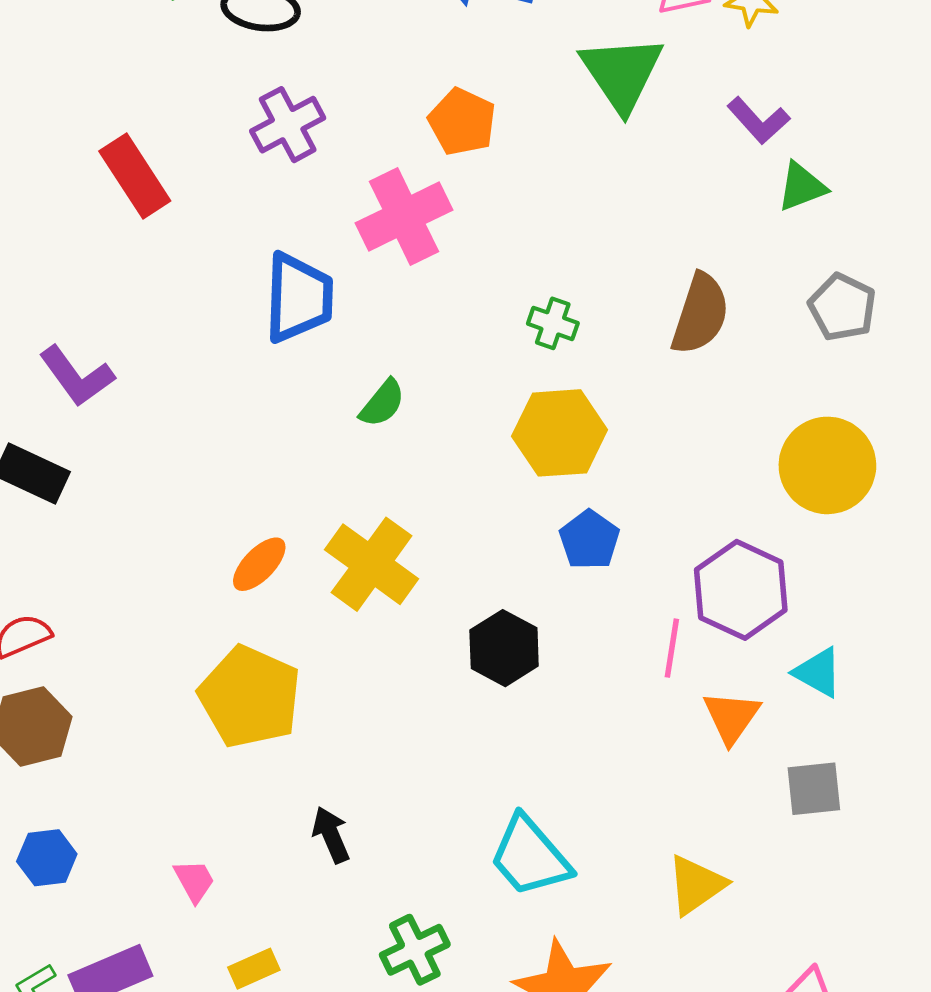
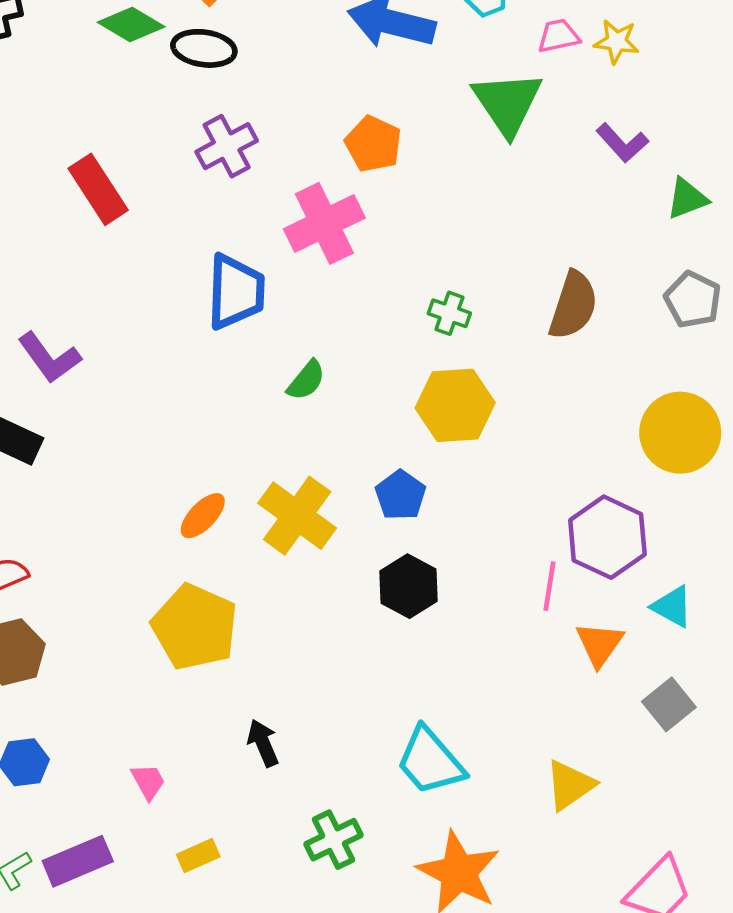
green triangle: (802, 187) -> (687, 198), moved
blue pentagon: (589, 540) -> (401, 495), moved
gray square: (814, 789) -> (669, 704), turned -33

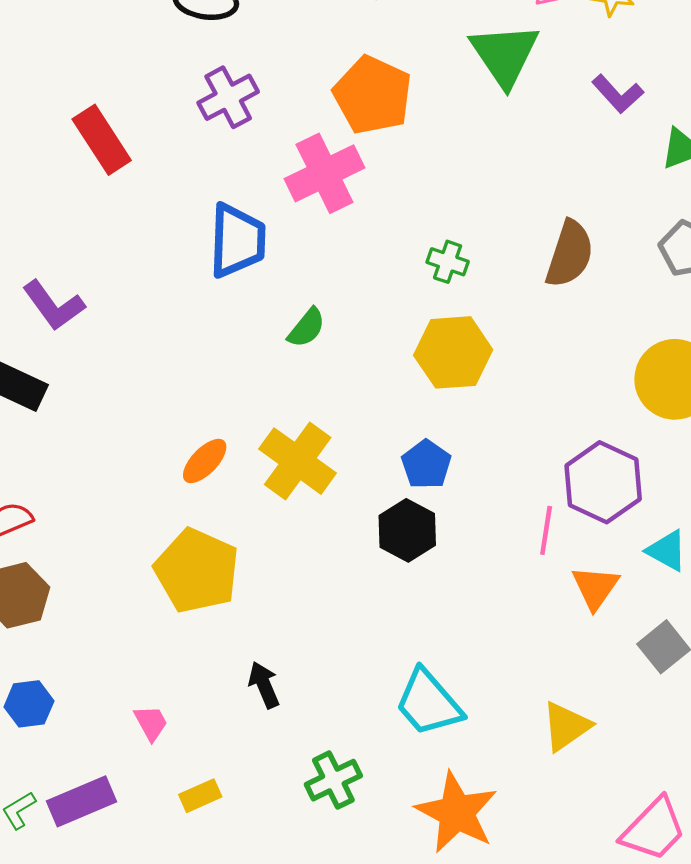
orange pentagon: (373, 144) -> (373, 95), size x1.4
blue pentagon: (401, 495) -> (426, 464), moved

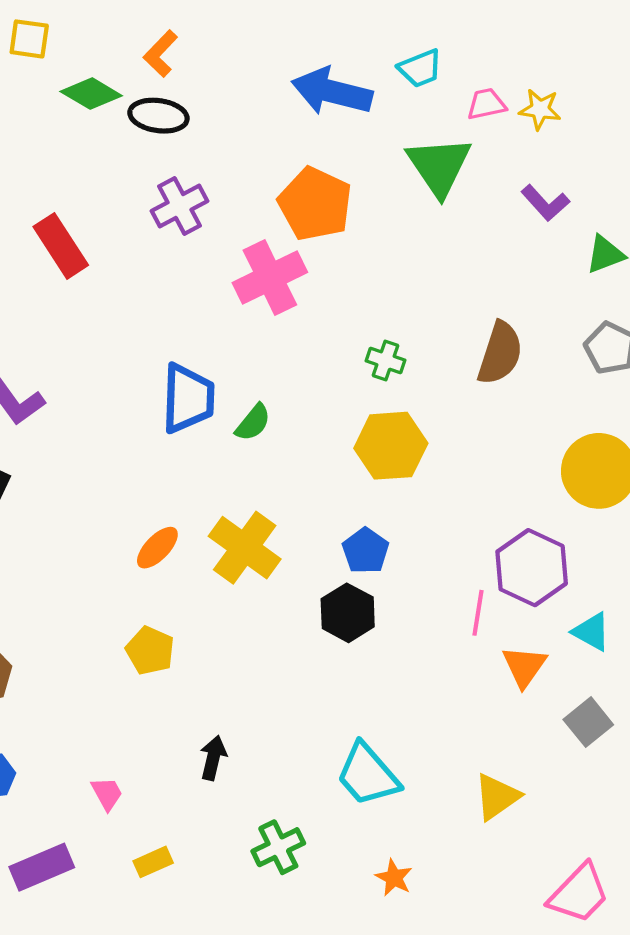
blue trapezoid: (237, 241) -> (188, 398), moved
yellow pentagon: (197, 571) -> (150, 651), size x0.6
black arrow: (264, 685) -> (213, 758), turned 36
orange star: (457, 812) -> (394, 878), size x0.5

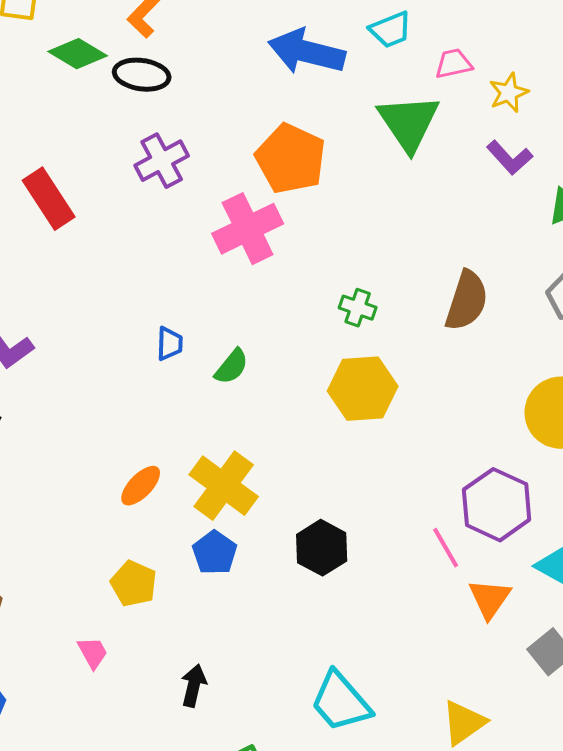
yellow star: (540, 109) -> (509, 93), moved, turned -30
blue trapezoid: (188, 398) -> (170, 344), size x0.5
blue pentagon: (366, 551) -> (215, 553), moved
pink line: (478, 613) -> (446, 548), turned -39
pink trapezoid: (107, 794) -> (93, 653), moved

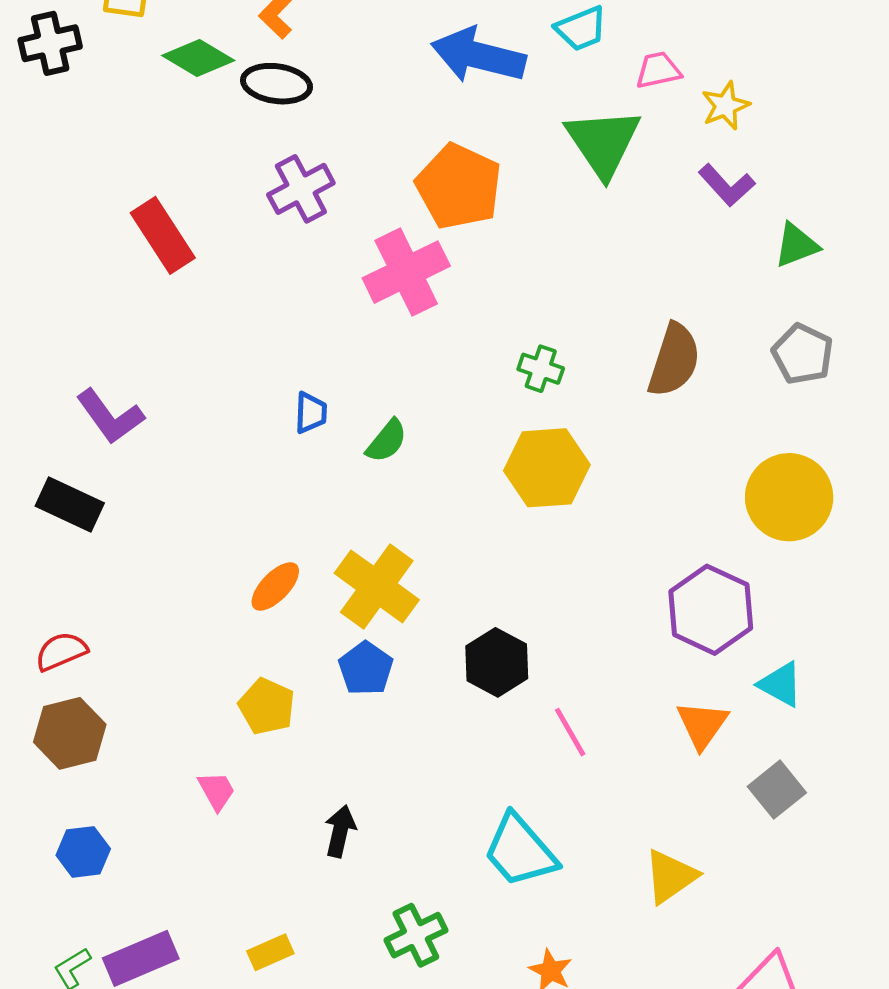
pink line: (446, 548) -> (570, 732), moved

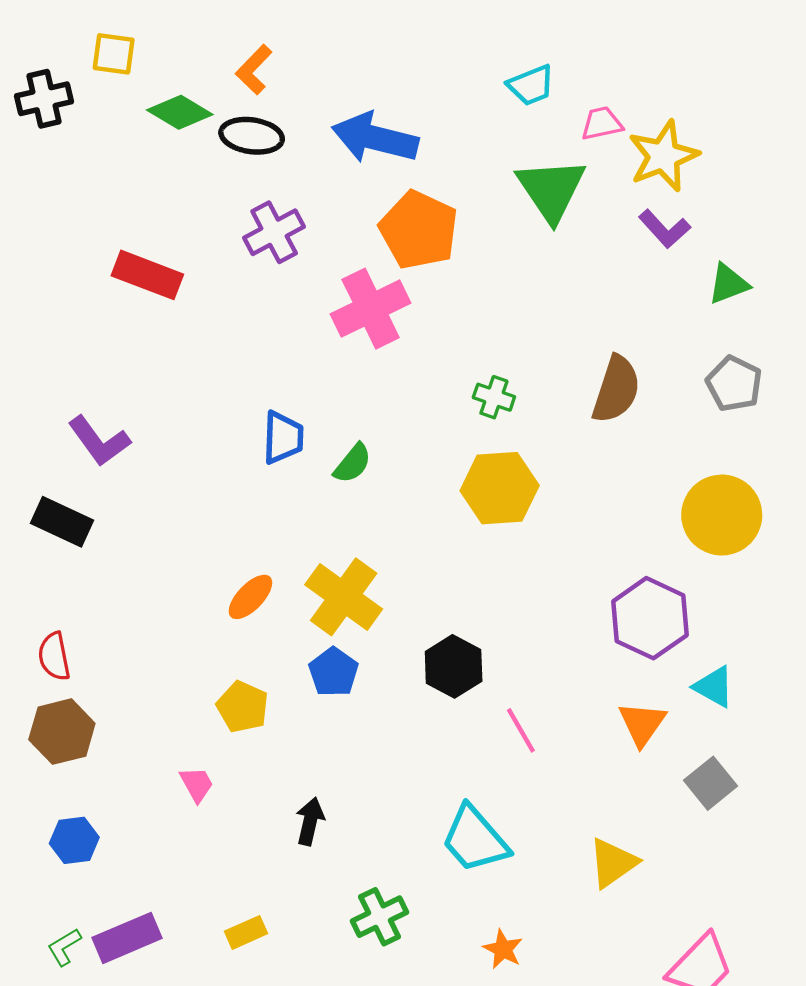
blue arrow: (478, 56) -> (375, 138), moved
yellow star: (725, 106) -> (663, 156), size x1.6
red rectangle: (163, 235) -> (147, 275), turned -36
blue trapezoid: (311, 413) -> (283, 438), size x1.4
red semicircle: (61, 651) -> (54, 656), turned -78

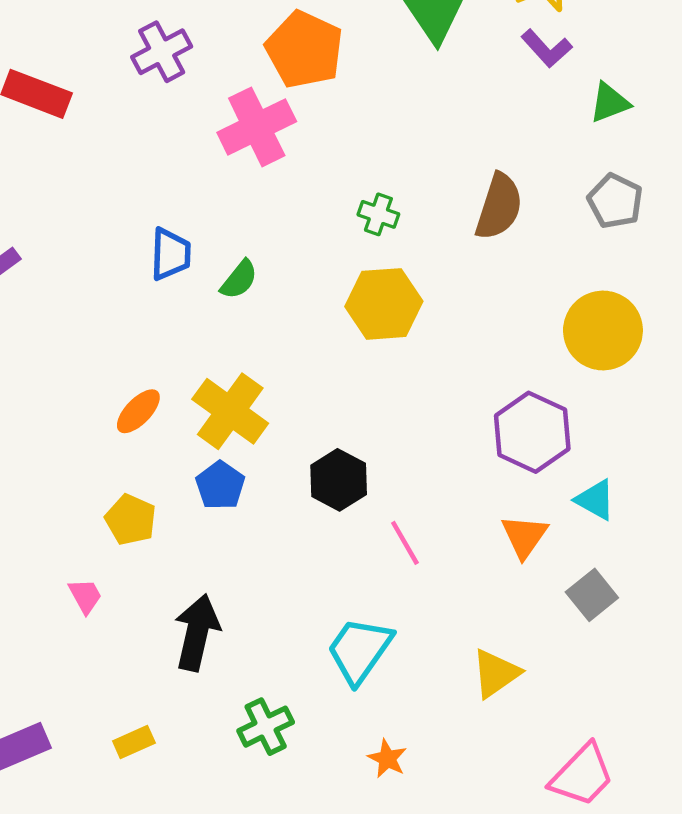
black arrow: (310, 821) -> (197, 632), size x1.6
cyan trapezoid: (475, 839) -> (360, 650), turned 76

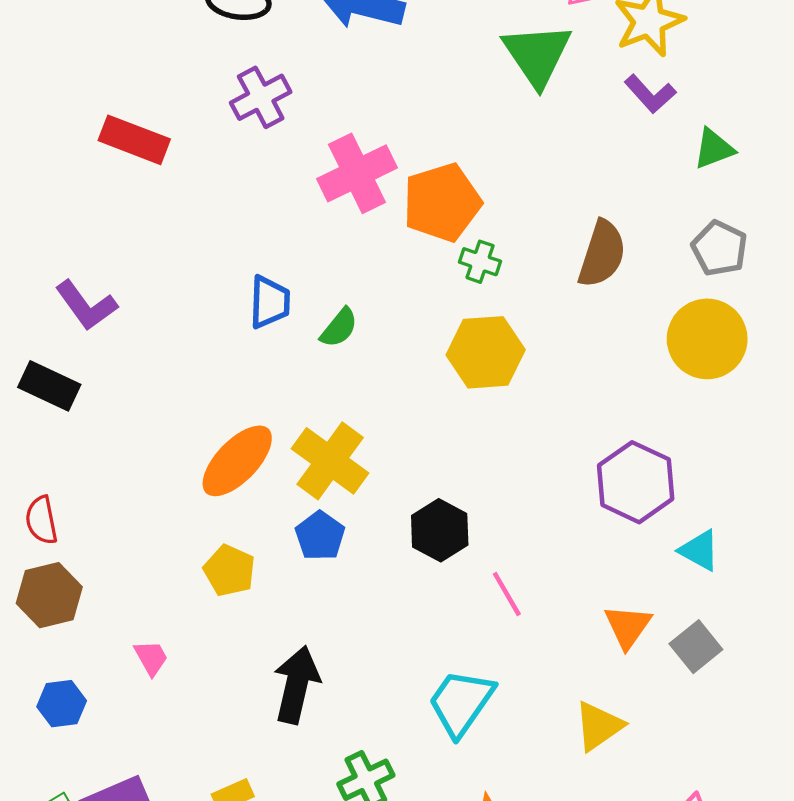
orange pentagon: (304, 50) -> (442, 202), moved, turned 30
yellow circle: (603, 331) -> (707, 339), moved
orange ellipse: (138, 411) -> (237, 461), size x1.6
orange triangle: (524, 536) -> (628, 626), moved
pink trapezoid: (85, 596) -> (151, 658), moved

